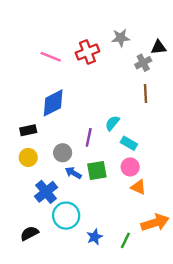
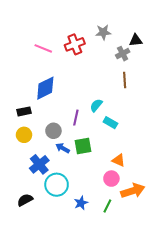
pink circle: (130, 167) -> (111, 179), moved

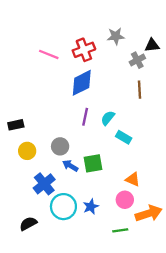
blue diamond: (45, 88) -> (82, 83), moved
black rectangle: (24, 111) -> (16, 125), moved
purple line: (76, 118) -> (85, 117), moved
blue star: (81, 203) -> (91, 207), moved
green line: (107, 206) -> (120, 230), turned 56

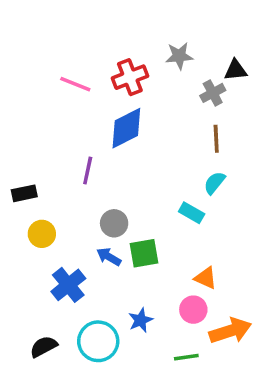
purple line: (85, 117) -> (88, 170), moved
cyan semicircle: (108, 118) -> (214, 183), moved
gray circle: (60, 146) -> (114, 223), moved
cyan circle: (63, 207) -> (98, 341), moved

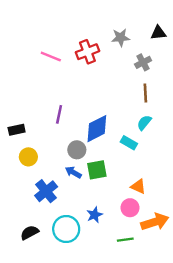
black triangle: (236, 70) -> (158, 33), moved
blue diamond: (126, 128) -> (97, 129), moved

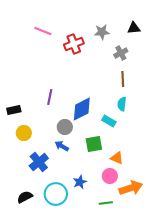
pink line: (51, 56) -> (43, 31), moved
cyan semicircle: (144, 123) -> (122, 104), turned -32
green square: (97, 170) -> (94, 144), moved

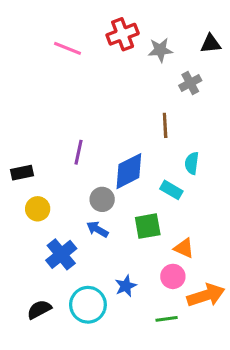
red cross: (74, 44) -> (123, 34), moved
brown line: (123, 79) -> (165, 125), moved

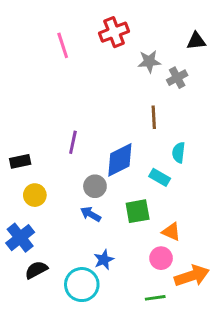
pink line: (68, 48) -> (63, 45), turned 50
gray star: (160, 50) -> (149, 62), moved
blue cross: (61, 254) -> (20, 238), moved
blue star: (126, 286) -> (104, 260), moved
black semicircle: (39, 309) -> (36, 270), moved

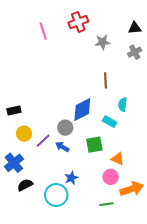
gray cross: (177, 78) -> (135, 52), moved
purple line: (73, 142) -> (43, 141), moved, turned 35

